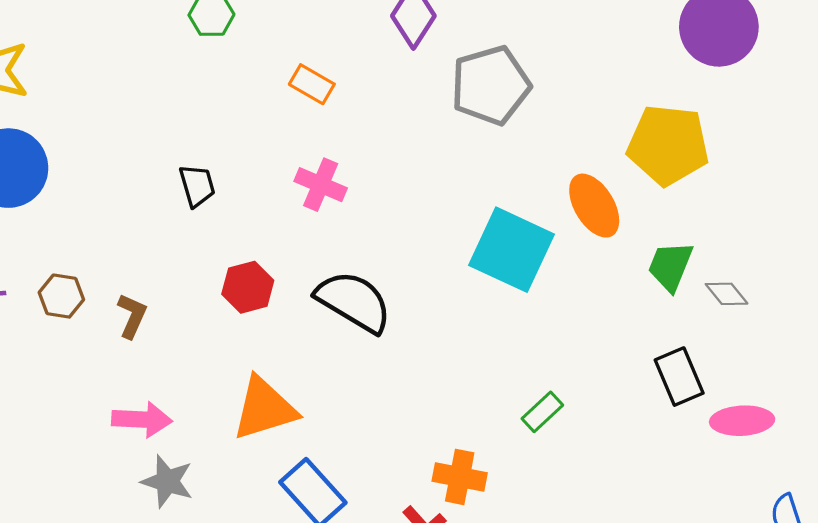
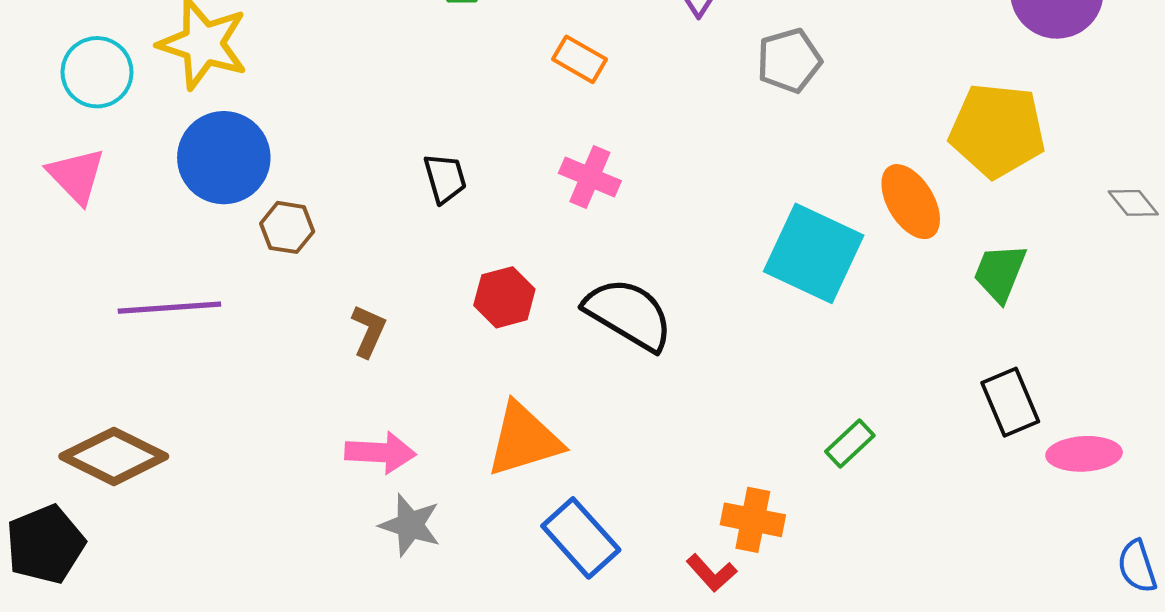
gray pentagon: (491, 85) -> (789, 61), size x0.7
gray diamond: (727, 294) -> (1133, 203), moved
brown hexagon: (61, 296) -> (287, 227), moved

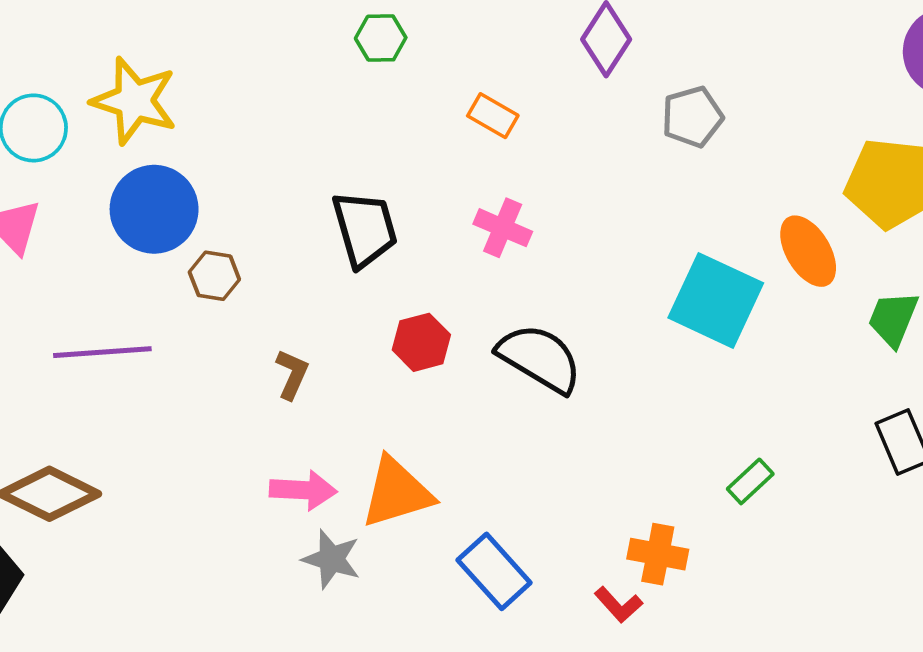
black trapezoid: (445, 178) -> (365, 229), size x1.6
orange triangle: (524, 440) -> (397, 493), moved

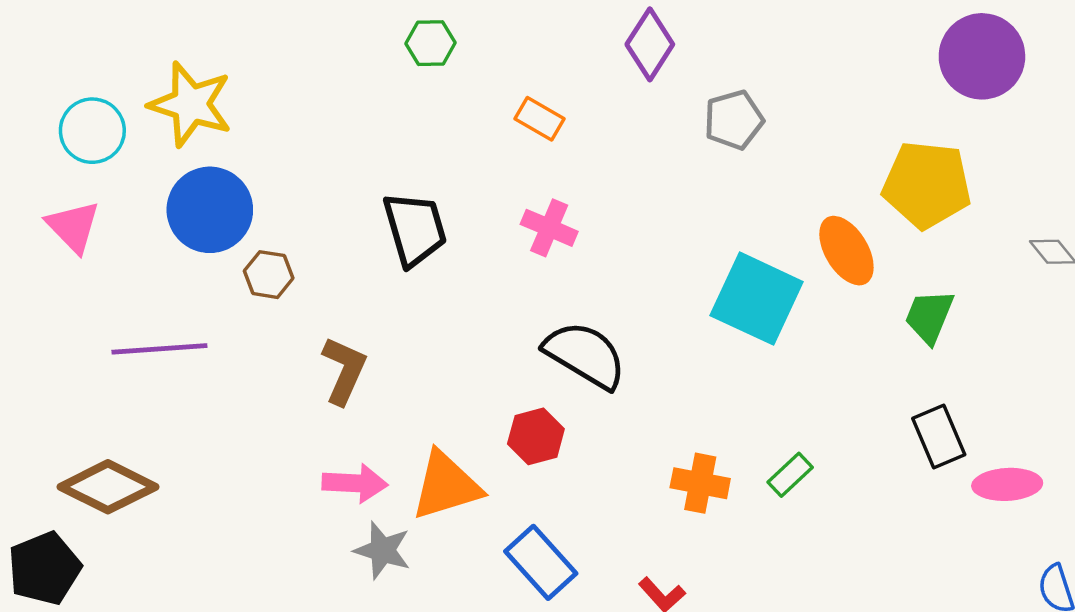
red hexagon: (421, 342) -> (536, 436), moved
brown L-shape: (292, 374) -> (344, 370), size x1.4
orange cross: (658, 554) -> (700, 483), moved

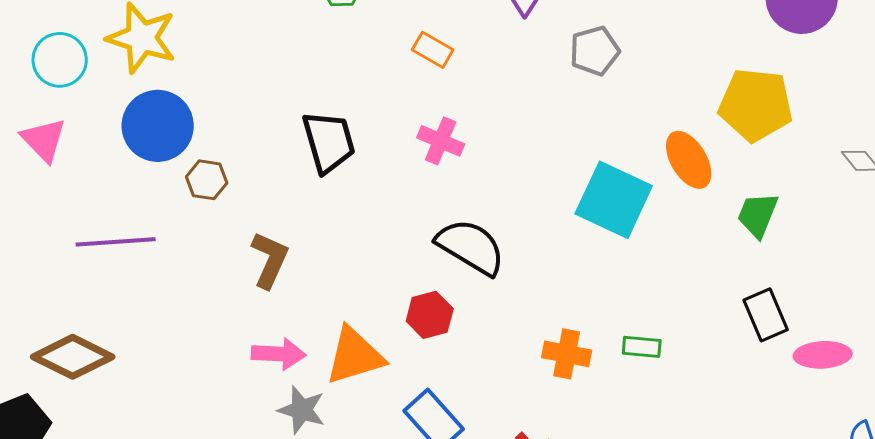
green rectangle: (790, 475) -> (642, 347), turned 48

